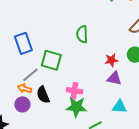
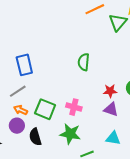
green square: (51, 60) -> (45, 109), moved
gray line: (30, 75) -> (18, 91), moved
pink cross: (74, 91) -> (74, 107), moved
black semicircle: (43, 95) -> (35, 137), moved

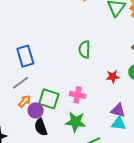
purple triangle: (111, 109) -> (118, 110), moved
orange arrow: (21, 110) -> (24, 101), turned 112
purple circle: (17, 126) -> (36, 110), moved

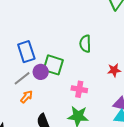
green square: (49, 99) -> (53, 65), moved
purple circle: (36, 110) -> (41, 72), moved

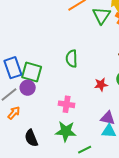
green square: (53, 65) -> (32, 72), moved

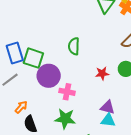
purple circle: (28, 88) -> (49, 76), moved, size x1.5
orange arrow: (14, 113) -> (21, 107), moved

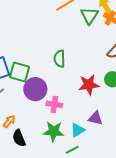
red star: (102, 73) -> (89, 85), size x1.5
cyan triangle: (108, 120) -> (78, 130), moved, turned -35

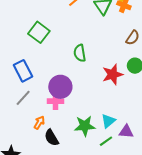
green square: (19, 72) -> (39, 32), moved, turned 30
pink cross: (54, 104) -> (56, 101), moved
purple triangle: (95, 118) -> (126, 132), moved

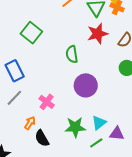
red star: (113, 74) -> (98, 34), moved
purple circle: (60, 87) -> (86, 85), moved
pink cross: (56, 101) -> (47, 102), turned 35

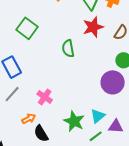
purple circle: (86, 85) -> (113, 82), moved
orange arrow: (30, 123) -> (29, 119), turned 32
green star: (75, 127) -> (74, 121), turned 30

